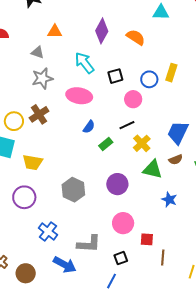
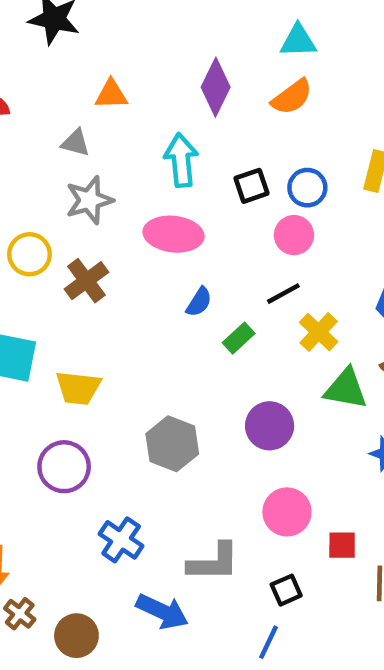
cyan triangle: (161, 12) -> (298, 41), moved
orange semicircle: (136, 37) -> (292, 97), turned 114
cyan arrow: (84, 63) -> (181, 160), turned 35
blue circle: (149, 79) -> (307, 188), moved
yellow circle: (14, 121) -> (30, 254), moved

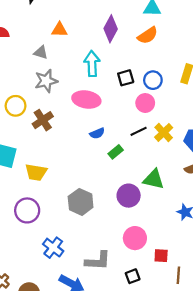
blue semicircle: (199, 302) -> (97, 133), turned 32
yellow cross: (319, 332) -> (164, 132), moved
green triangle: (346, 389) -> (154, 179), moved

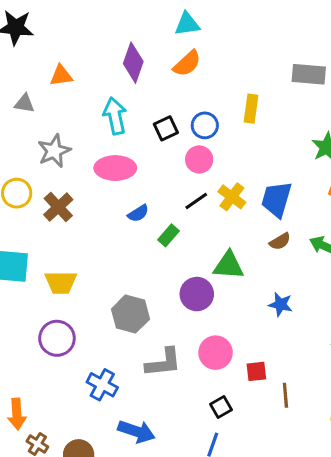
gray triangle: (41, 52) -> (25, 103), moved
gray L-shape: (98, 261) -> (163, 362), moved

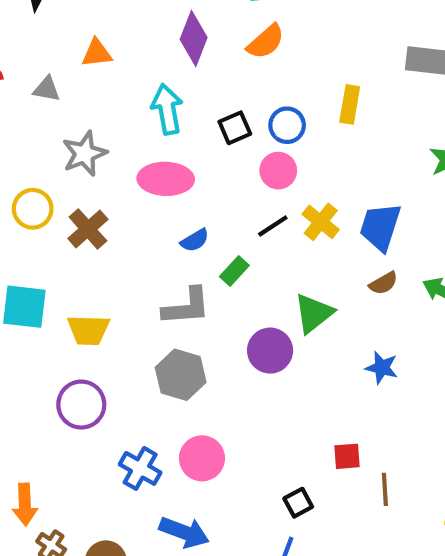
green triangle: (229, 265) -> (314, 313), turned -44
pink circle: (216, 353) -> (202, 458), moved
gray L-shape: (163, 362) -> (186, 307), moved

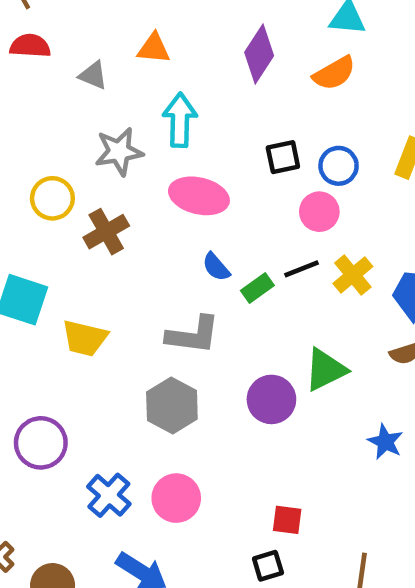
cyan arrow: (167, 109) -> (180, 120), moved
blue semicircle: (195, 240) -> (216, 267), turned 68
green rectangle: (234, 271) -> (257, 288), moved
purple circle: (81, 405) -> (41, 443), moved
red square: (347, 456) -> (287, 520), moved

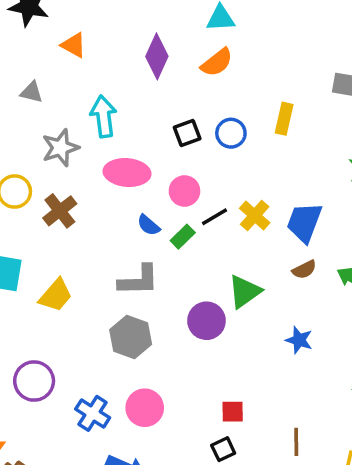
orange triangle: (154, 48) -> (74, 45), moved, turned 32
pink circle: (319, 212) -> (184, 191), moved
yellow trapezoid: (85, 338) -> (56, 295), turned -54

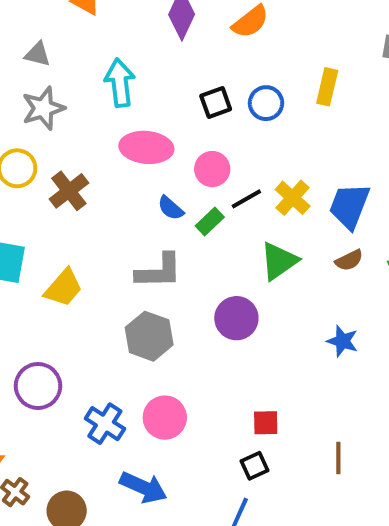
gray star: (60, 148) -> (43, 108), moved
green triangle: (245, 292) -> (279, 261), moved

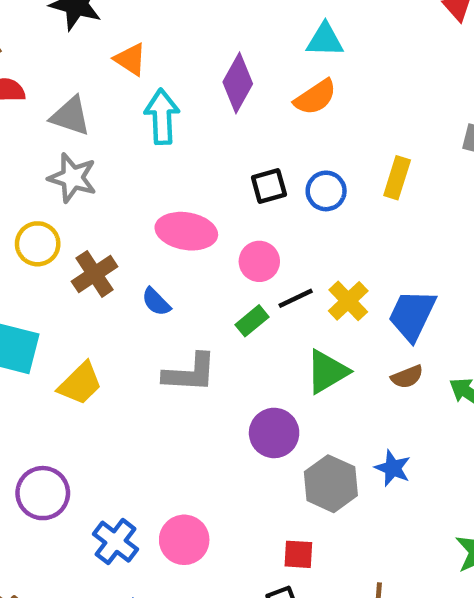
gray triangle: (38, 54) -> (71, 116), size x1.4
cyan arrow: (120, 83) -> (162, 117), moved
gray star: (43, 108) -> (72, 178), turned 30
blue semicircle: (171, 208) -> (156, 302), moved
gray hexagon: (149, 336) -> (331, 484), moved

